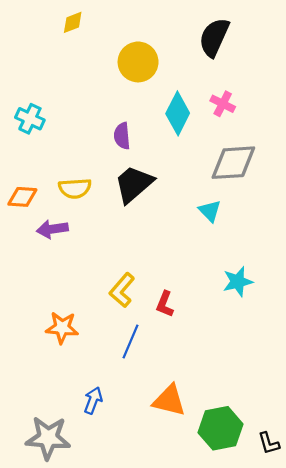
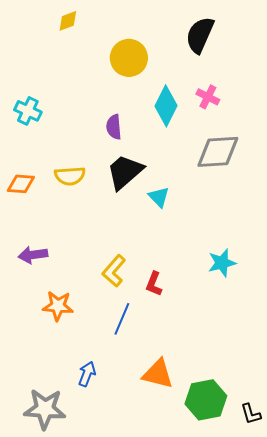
cyan triangle: (210, 211) -> (159, 197), moved
purple arrow: (52, 229) -> (33, 255), moved

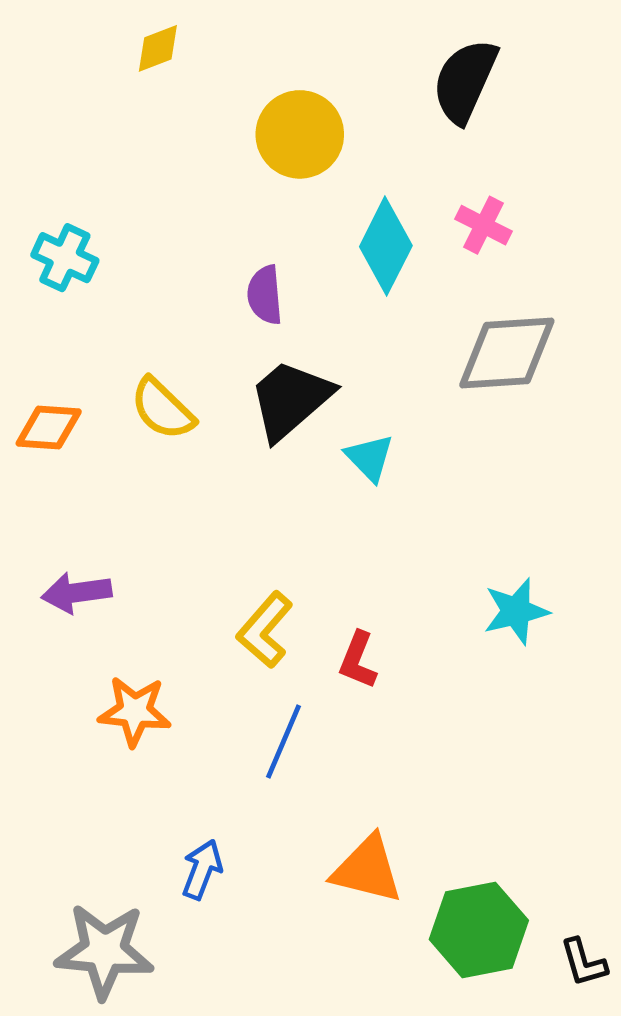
yellow semicircle: (70, 176) -> (163, 409), turned 48

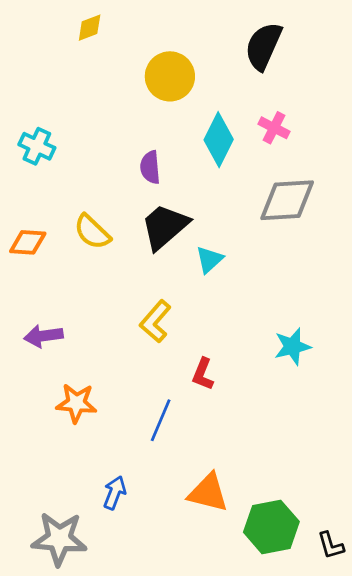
cyan triangle: (370, 458) -> (209, 260), turned 32
yellow L-shape: (265, 630) -> (155, 321), moved

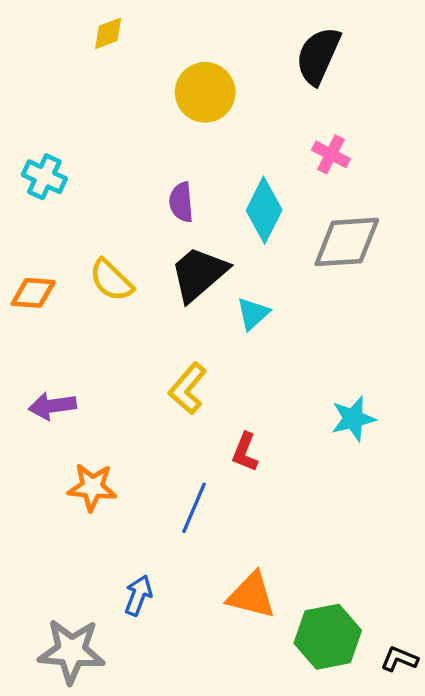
cyan diamond: (219, 140) -> (264, 210), moved
black L-shape: (331, 545) -> (399, 659), turned 128

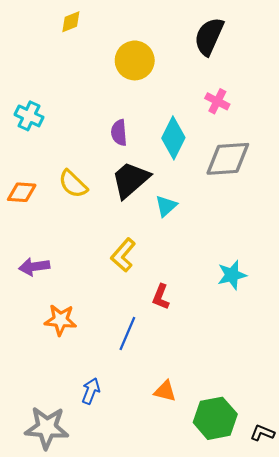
orange triangle: (251, 595) -> (165, 391), size x0.7

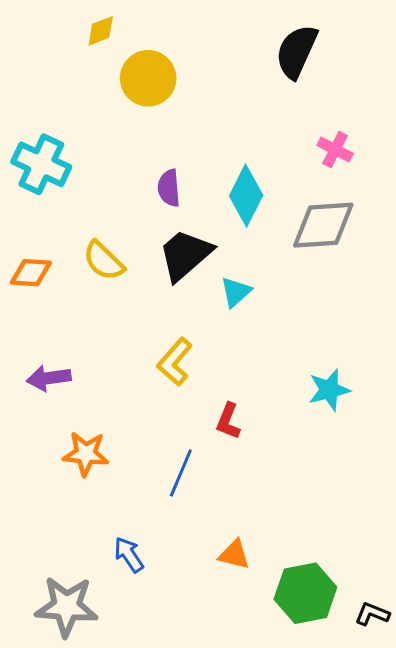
yellow circle: (135, 60) -> (148, 78), moved
pink cross: (217, 101) -> (335, 149), moved
cyan cross: (29, 116) -> (41, 164), size x1.4
blue arrow: (91, 391) -> (129, 555), turned -55

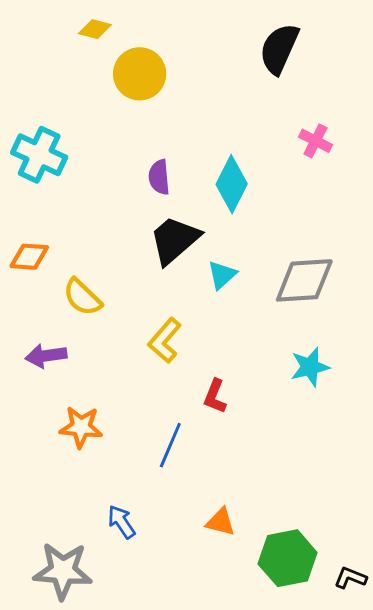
yellow diamond: (101, 31) -> (95, 29), turned 36
gray diamond: (323, 225) -> (304, 280), moved
yellow semicircle: (104, 261) -> (82, 297), moved

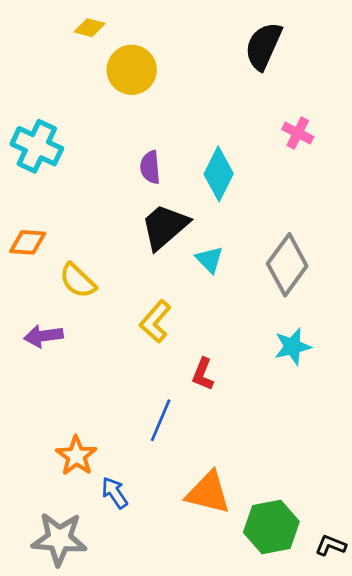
cyan triangle: (222, 275) -> (209, 260), turned -32
gray diamond: (304, 280) -> (287, 265), turned -50
orange star: (81, 427) -> (76, 456), moved, turned 30
orange triangle: (221, 522) -> (208, 493), size x1.6

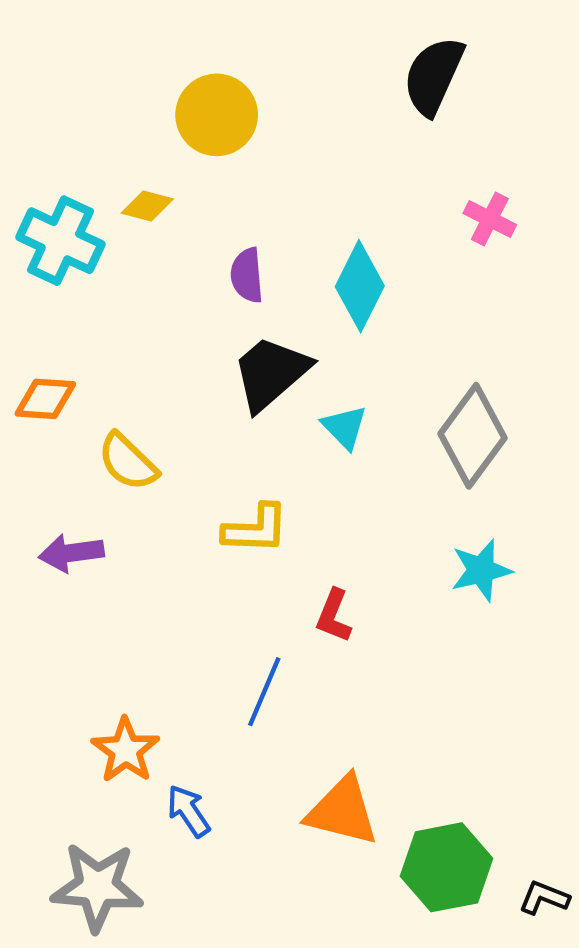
yellow diamond: (90, 28) -> (147, 206), moved
yellow L-shape: (155, 321) -> (256, 529), turned -129

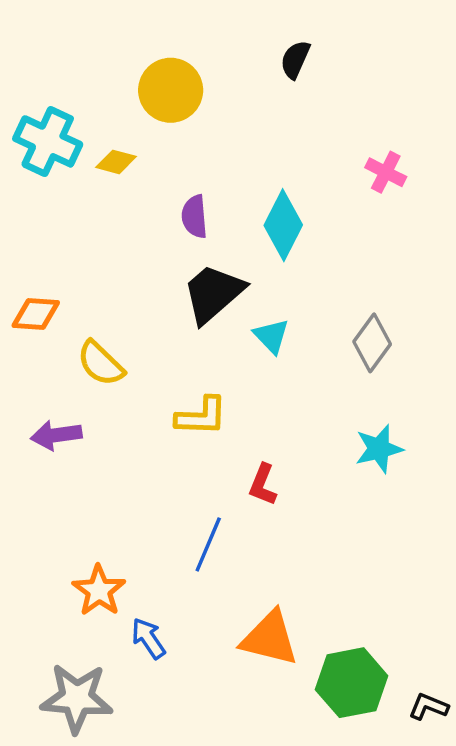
black semicircle: (433, 76) -> (295, 60), moved, size x0.6
cyan cross: (60, 241) -> (48, 141), moved
gray diamond: (472, 436) -> (372, 343), size x0.7

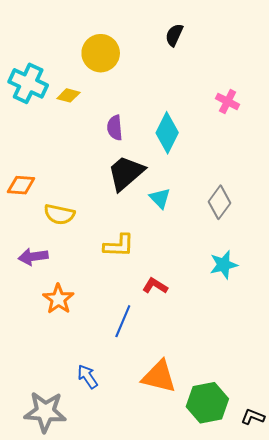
yellow semicircle: (101, 363) -> (59, 214), turned -32
red L-shape: (263, 485) -> (155, 286), turned 100
orange star: (99, 591) -> (58, 299), moved

